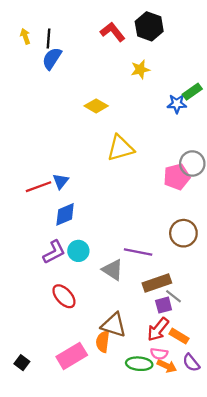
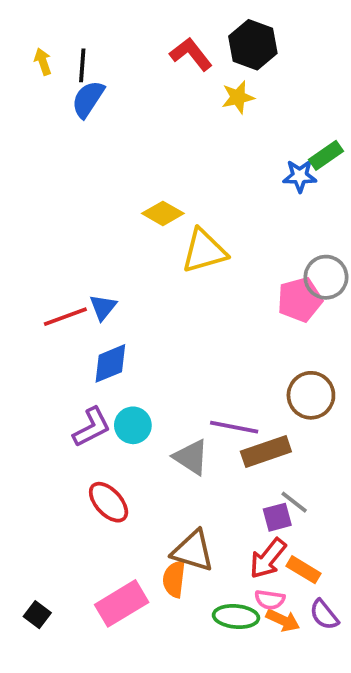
yellow star: (140, 69) -> (238, 97), moved
yellow diamond: (96, 106) -> (163, 213), moved
brown rectangle: (157, 283) -> (266, 452), moved

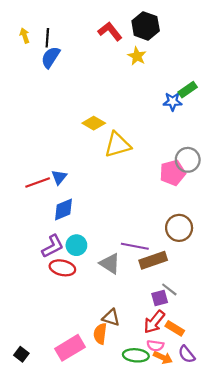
yellow star: (238, 97) -> (137, 56), turned -30
red ellipse: (109, 502) -> (62, 268), moved, turned -35
brown triangle: (193, 551) -> (111, 318), size x0.7

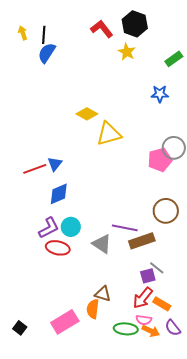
green rectangle: (188, 90) -> (174, 59), moved

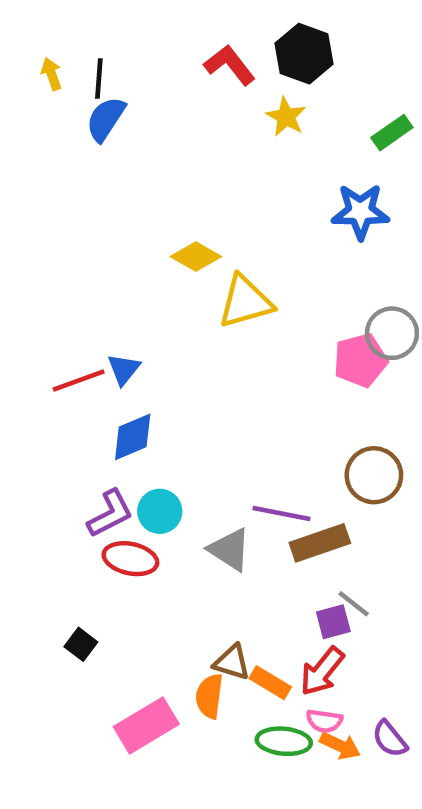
blue star: (160, 94) -> (360, 211), size x1.4
orange rectangle: (162, 304) -> (270, 683), moved
black square: (20, 328) -> (81, 644), moved

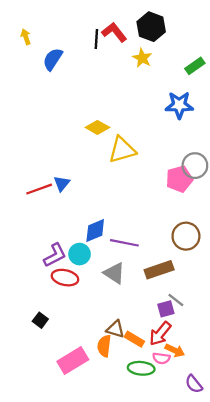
black line: (99, 78) -> (96, 39), moved
blue diamond: (133, 437) -> (95, 231), moved
purple line: (281, 514) -> (124, 243), moved
purple semicircle: (390, 739) -> (194, 384), moved
orange arrow: (340, 746) -> (175, 350), moved

